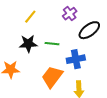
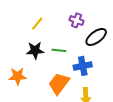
purple cross: (70, 14) -> (76, 20), turned -32

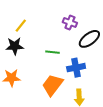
yellow line: (37, 24) -> (21, 26), moved
black star: (35, 50) -> (15, 46), moved

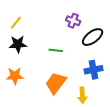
yellow line: (21, 26) -> (16, 23), moved
blue cross: (76, 68) -> (94, 70), moved

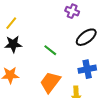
purple cross: (73, 21) -> (72, 11), moved
green line: (56, 50) -> (50, 50), turned 32

